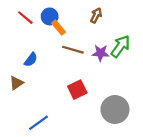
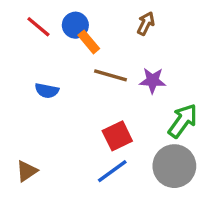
green arrow: (120, 46) -> (183, 121), moved
blue semicircle: (31, 60) -> (47, 91), turned 64
brown triangle: (16, 83) -> (27, 171), moved
blue line: (39, 123) -> (112, 171), moved

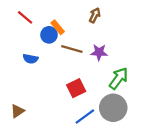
blue circle: (75, 25) -> (49, 35), moved
blue line: (112, 171) -> (85, 116), moved

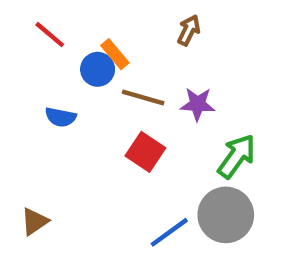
red square: (76, 88) -> (145, 152), moved, turned -30

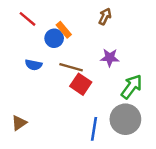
brown line: (143, 98) -> (71, 67), moved
blue line: (169, 232) -> (94, 129), turned -45

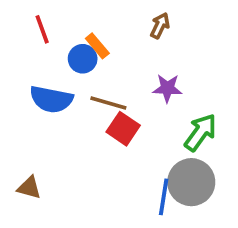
red line: (28, 19) -> (42, 29), turned 30
blue semicircle: (34, 65) -> (51, 99), size x1.6
brown triangle: (19, 123) -> (29, 188), turned 49
blue line: (94, 129) -> (164, 197), moved

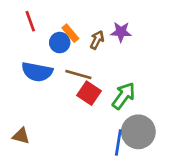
brown arrow: (160, 26) -> (97, 40), moved
purple star: (167, 88) -> (121, 32), moved
green arrow: (200, 132) -> (124, 96), moved

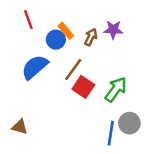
blue semicircle: (37, 72) -> (35, 67), turned 128
brown line: (78, 75) -> (73, 70), turned -70
gray circle: (138, 132) -> (129, 123), size x0.7

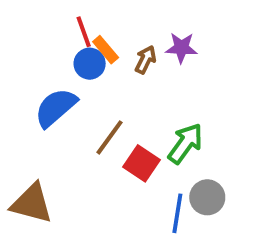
red line: (28, 20) -> (84, 32), moved
brown line: (73, 70) -> (110, 137), moved
red square: (83, 87) -> (141, 163), moved
brown triangle: (20, 127) -> (32, 203), size x1.6

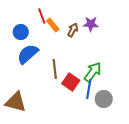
blue circle: (90, 64) -> (21, 32), moved
brown line: (110, 137) -> (55, 69), turned -42
blue line: (177, 213) -> (89, 89), moved

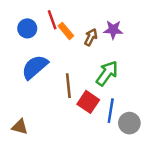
blue circle: (21, 32) -> (27, 28), moved
green arrow: (93, 72) -> (107, 73), moved
brown triangle: (16, 102) -> (20, 127), size x0.6

